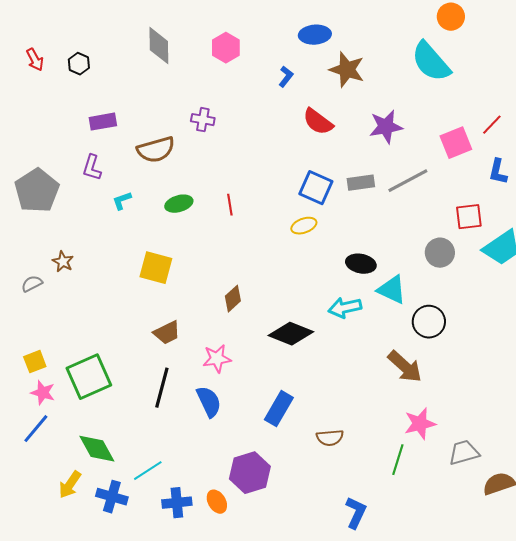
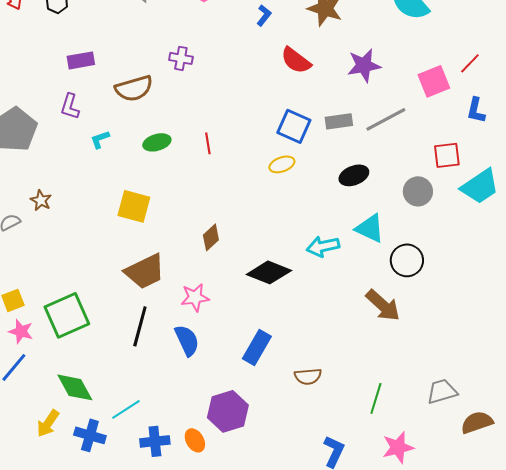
black ellipse: (361, 264) -> (354, 175), moved, turned -32
brown trapezoid: (167, 333) -> (145, 271), size x1.5
pink star: (420, 424) -> (398, 447), moved

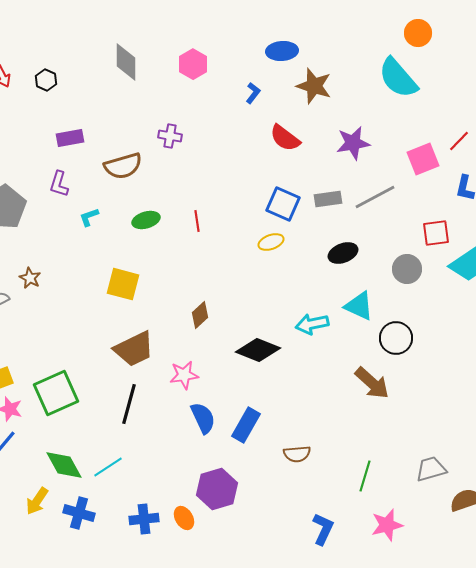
blue semicircle: (187, 340) -> (203, 418), moved
cyan line: (126, 409) -> (108, 467), moved

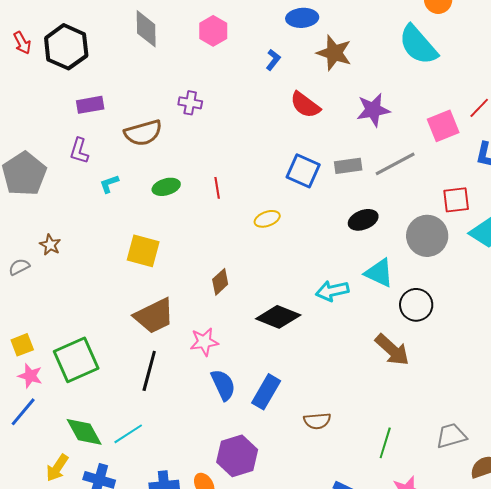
black hexagon: (46, 80) -> (66, 47), size x2.0
yellow ellipse: (271, 242) -> (267, 219), moved
gray circle: (407, 269) -> (427, 236), size x1.4

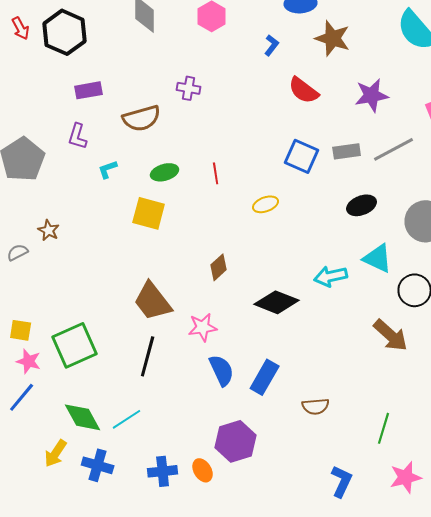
yellow square: (143, 251) -> (149, 213), moved
brown trapezoid: (154, 316) -> (153, 301), turned 78
yellow square: (22, 345) -> (21, 330), turned 30

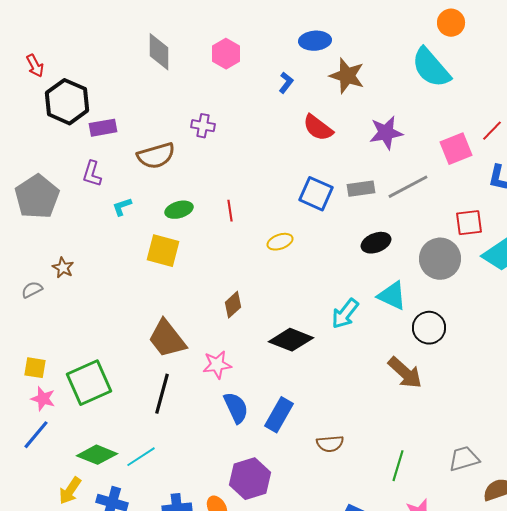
black hexagon: (65, 32) -> (67, 102), moved
cyan arrow: (331, 276) -> (345, 314), turned -40
green diamond: (83, 417) -> (97, 455), turned -39

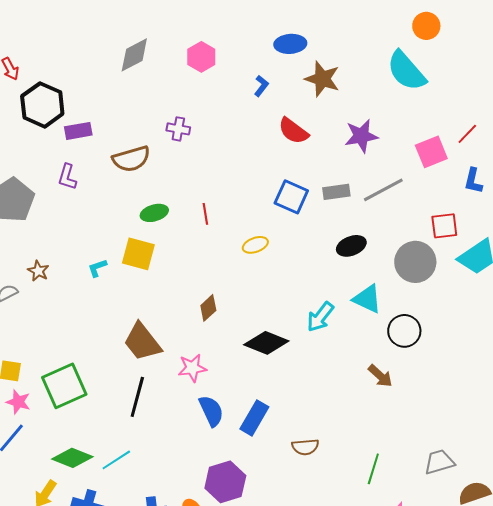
gray diamond: (159, 52) -> (134, 55), turned 63
cyan L-shape: (122, 207) -> (97, 268), moved
brown arrow: (405, 373) -> (380, 376), size x0.7

